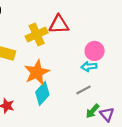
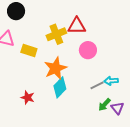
pink circle: (95, 51) -> (88, 50), moved
cyan arrow: (89, 67) -> (111, 81), moved

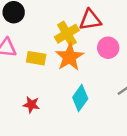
orange star: (55, 68) -> (69, 57), moved
red star: (28, 97) -> (31, 105), moved

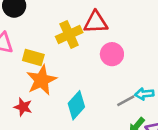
orange star: (69, 57) -> (41, 80), moved

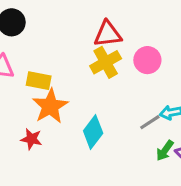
yellow cross: (69, 35) -> (106, 62), moved
pink circle: (112, 54) -> (147, 60), moved

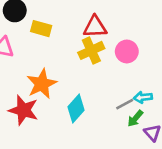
yellow rectangle: (39, 81) -> (41, 29), moved
red star: (31, 139) -> (23, 110), size x1.6
green arrow: (165, 150) -> (135, 118), moved

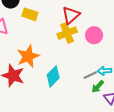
red triangle: (95, 27) -> (71, 15), turned -42

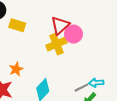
pink circle: (94, 35) -> (73, 34), moved
orange star: (28, 56) -> (16, 69), size x0.6

